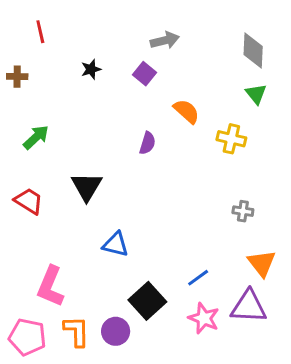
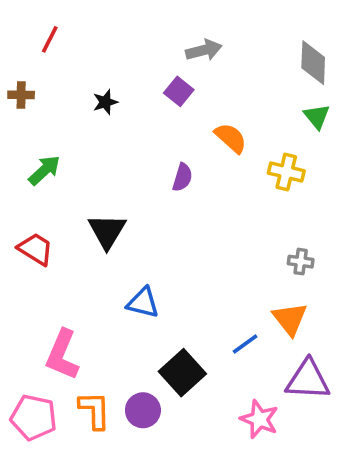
red line: (40, 32) -> (50, 39), turned 40
black star: (91, 69) -> (105, 102), moved
orange triangle: (262, 263) -> (290, 319), moved
pink star: (204, 318) -> (259, 419), moved

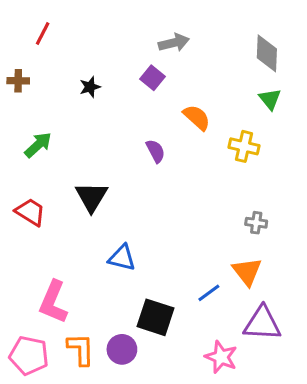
purple semicircle: (182, 177) -> (156, 151), turned -45
black square: (182, 373) -> (156, 317), turned -30

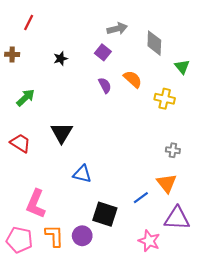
gray diamond: (267, 53) -> (154, 43), moved
purple semicircle: (156, 151) -> (105, 85), moved

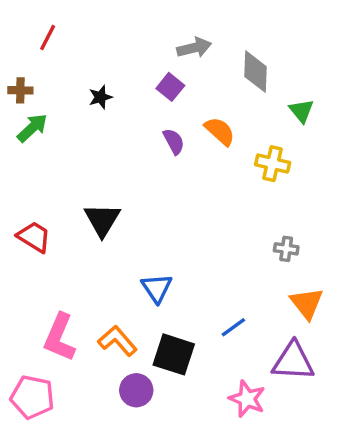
green arrow: (26, 98) -> (32, 128), moved
blue triangle: (82, 174) -> (157, 288), moved, turned 42
orange triangle: (167, 183) -> (307, 303), moved
orange L-shape: (54, 236) -> (118, 341), moved, turned -40

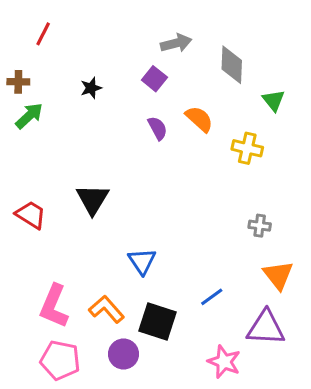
pink pentagon: (32, 397) -> (60, 360), moved

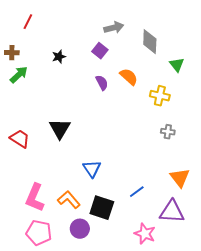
gray cross: (260, 226) -> (168, 132), moved

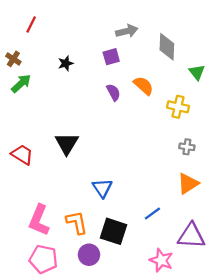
purple square: (100, 51) -> (111, 57), turned 35
brown cross: (12, 53) -> (13, 59), turned 32
orange triangle: (180, 178) -> (188, 184), moved, turned 35
orange L-shape: (69, 200) -> (77, 222), turned 30

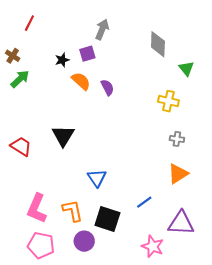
gray arrow: (127, 31) -> (102, 29), moved, turned -54
purple square: (111, 57) -> (87, 54), moved
orange semicircle: (144, 86) -> (81, 81), moved

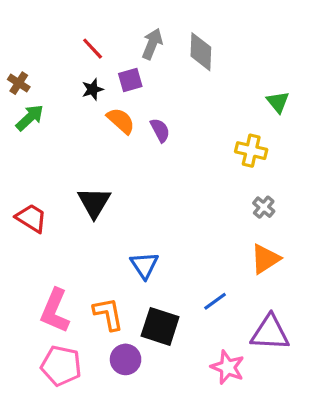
red line: (29, 23) -> (93, 49), moved, turned -70
gray diamond: (158, 44) -> (201, 52), moved
gray cross: (177, 139) -> (264, 207), turned 32

